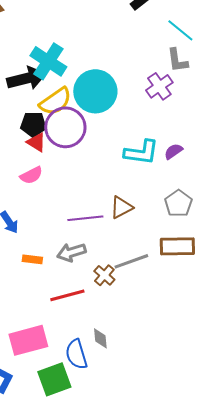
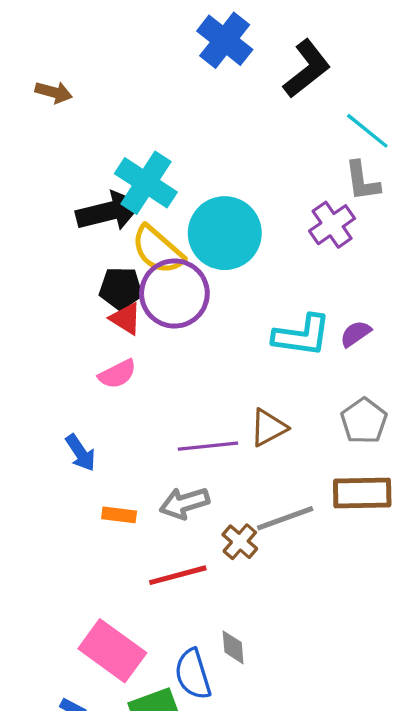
yellow semicircle: (55, 101) -> (158, 250), turned 76
pink rectangle: (28, 340) -> (112, 651), turned 51

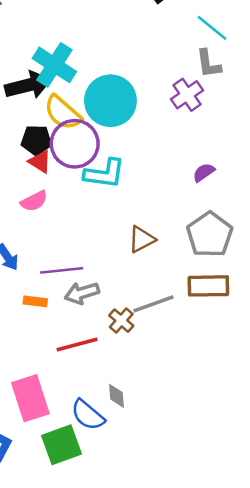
cyan L-shape: (302, 335) -> (105, 174), moved
gray pentagon: (364, 421) -> (210, 235), size x1.4
purple line: (208, 446) -> (62, 270), moved
pink rectangle: (112, 651) -> (30, 398), turned 36
blue semicircle: (193, 674) -> (88, 415), turned -33

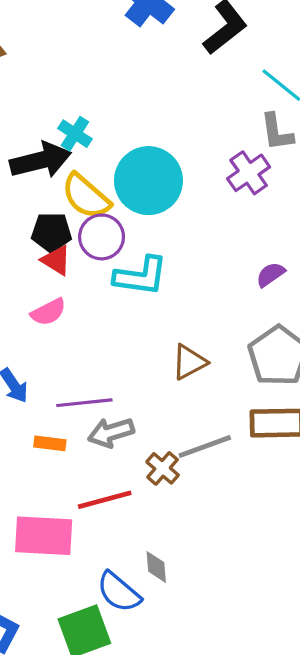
cyan cross: (54, 65) -> (75, 134), size x0.6
purple circle: (75, 144) -> (102, 237), size x0.7
pink rectangle: (30, 398) -> (44, 536), moved, turned -69

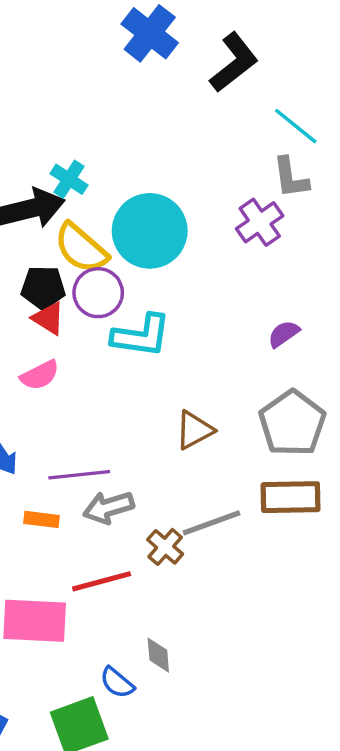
blue semicircle: (119, 592) -> (117, 683), size x0.7

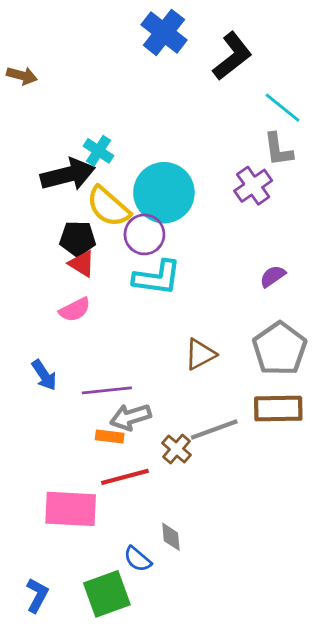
purple circle: (98, 293) -> (144, 234), moved
orange rectangle: (41, 519) -> (110, 436), moved

